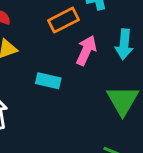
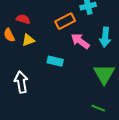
pink arrow: (86, 50) -> (80, 41), turned -78

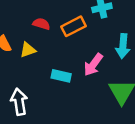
red semicircle: (23, 19) -> (41, 24), moved
pink arrow: (80, 41) -> (93, 65), moved, turned -90

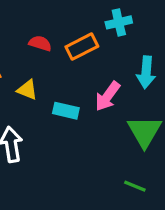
yellow triangle: (28, 50) -> (27, 90), moved, turned 42

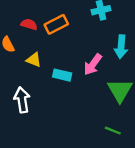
red semicircle: (40, 43) -> (29, 24), moved
orange rectangle: (82, 47) -> (56, 24), moved

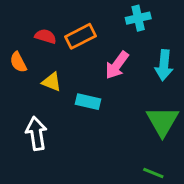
pink arrow: (93, 64) -> (117, 65), moved

